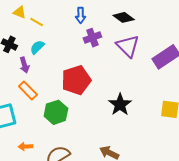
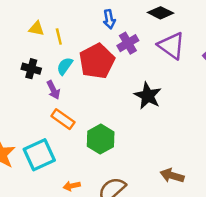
yellow line: (37, 22) -> (59, 36), turned 56
red pentagon: (76, 80) -> (97, 61), moved
black star: (120, 105) -> (148, 96), moved

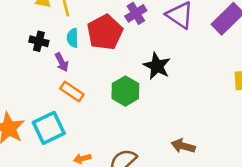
cyan semicircle: (65, 66) -> (73, 38), turned -36
green hexagon: (101, 139) -> (125, 91), moved

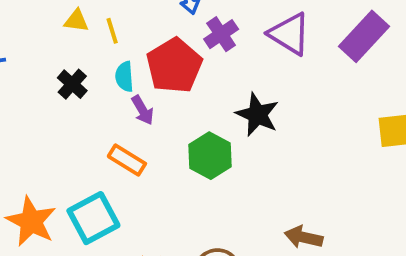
black cross: (39, 41) -> (72, 84), turned 30
purple arrow: (62, 62) -> (143, 110), moved

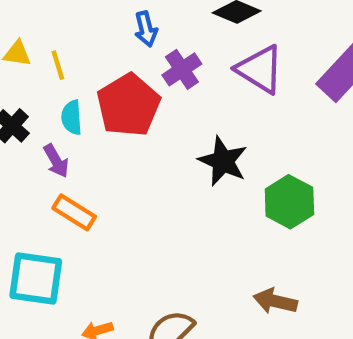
purple arrow: (143, 110) -> (56, 161), moved
green hexagon: (210, 156) -> (289, 202), moved
cyan square: (93, 218) -> (36, 278), turned 36

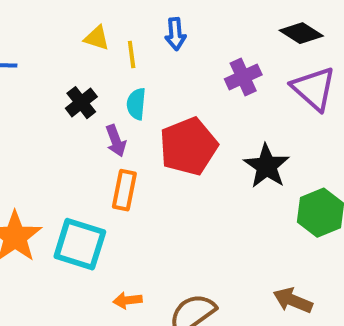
blue arrow: (146, 29) -> (175, 34), moved
red pentagon: (128, 105) -> (188, 146), moved
orange rectangle: (74, 212) -> (124, 190), turned 60

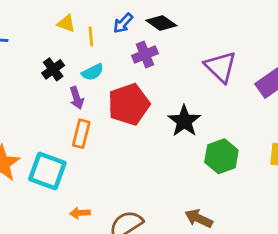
black diamond: (301, 33) -> (161, 23), moved
blue arrow: (175, 34) -> (123, 23), turned 45
purple cross: (243, 77) -> (145, 54), moved
cyan semicircle: (136, 104) -> (93, 72), turned -125

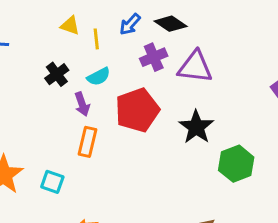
purple triangle: (221, 67) -> (195, 67), moved, turned -36
cyan square: (47, 171) -> (52, 182), size x0.6

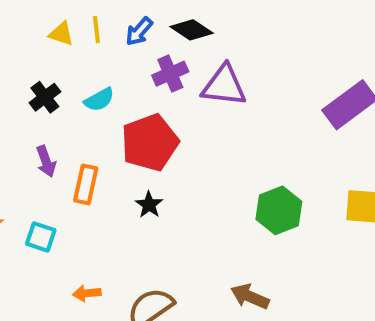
yellow line: (96, 39) -> (96, 30), moved
purple arrow: (82, 104) -> (46, 161), moved
black star: (196, 127) -> (149, 205), moved, size x0.6

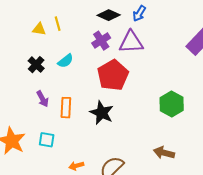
blue arrow: (139, 31) -> (139, 13), moved
red pentagon: (150, 143) -> (113, 75), moved
black star: (149, 205) -> (102, 113), size x1.6

